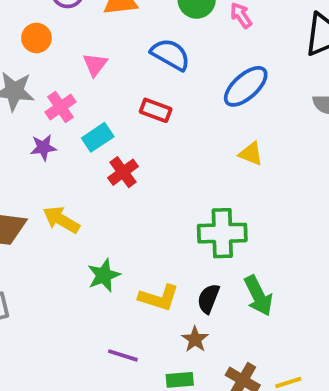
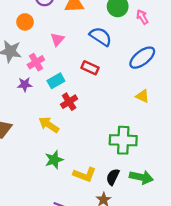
yellow arrow: (61, 220) -> (49, 125), moved
green arrow: (258, 296) -> (141, 177), turned -55

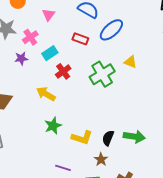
blue ellipse: (142, 58) -> (111, 30), moved
green cross: (123, 140) -> (102, 74), moved, turned -30

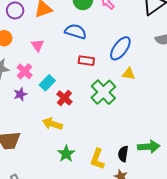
blue ellipse: (111, 30) -> (120, 48), moved
red rectangle: (80, 39) -> (86, 61), moved
yellow L-shape: (82, 138) -> (97, 159), turned 105

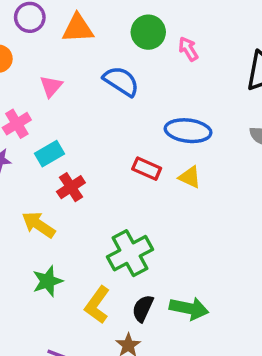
blue ellipse: (120, 48) -> (188, 131), turned 45
red rectangle: (86, 61) -> (147, 169), moved
green cross: (103, 92) -> (130, 253), moved

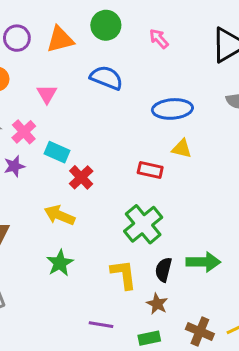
green circle: (148, 32) -> (106, 25), moved
cyan rectangle: (50, 154) -> (57, 152), turned 65
red rectangle: (147, 169) -> (150, 170), moved
green star: (48, 281) -> (60, 263), moved
yellow L-shape: (97, 305) -> (124, 274), turned 148

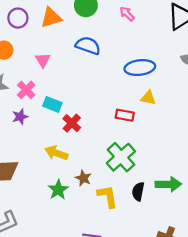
brown star: (157, 304) -> (83, 178), moved

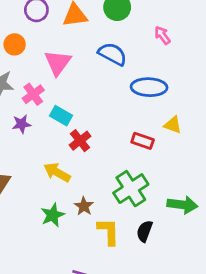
pink arrow: (127, 14) -> (162, 35), moved
pink triangle: (43, 60) -> (58, 63), size x1.5
blue ellipse: (140, 68) -> (149, 87), moved
green arrow: (168, 184) -> (182, 205), moved

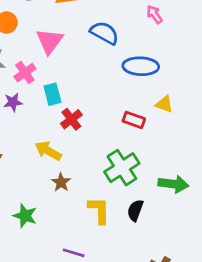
cyan rectangle: (61, 116) -> (52, 94), turned 45
brown star: (84, 206) -> (61, 182), moved
green star: (53, 215) -> (25, 216), moved, turned -30

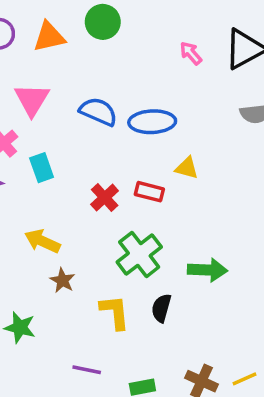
pink arrow: (154, 14) -> (191, 53), moved
blue semicircle: (104, 33) -> (98, 112), moved
red cross: (71, 119) -> (105, 198), moved

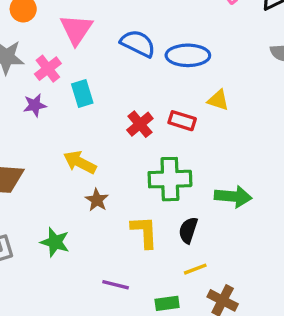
green cross: (139, 255) -> (170, 179), turned 33
yellow line: (244, 379) -> (195, 269), moved

